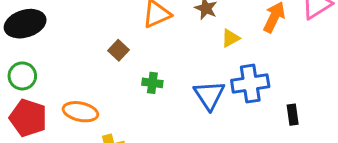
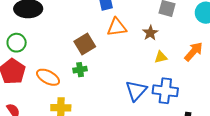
brown square: (119, 50) -> (85, 44), size x1.5
green cross: (152, 83) -> (80, 70), moved, turned -32

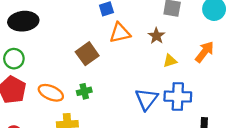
green cross: (80, 70) -> (84, 91), moved

